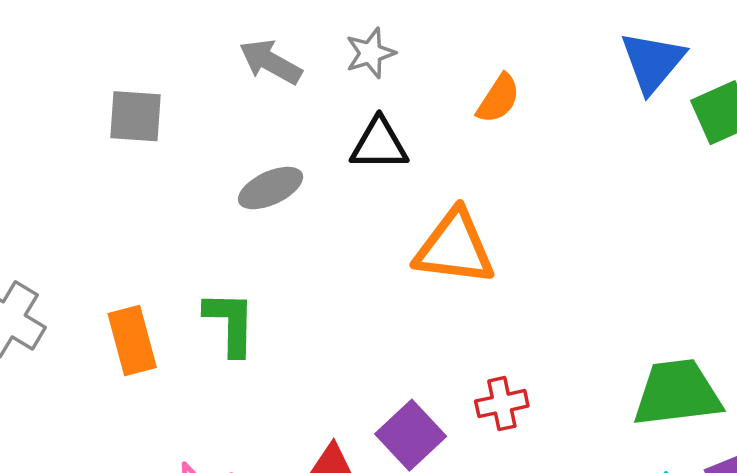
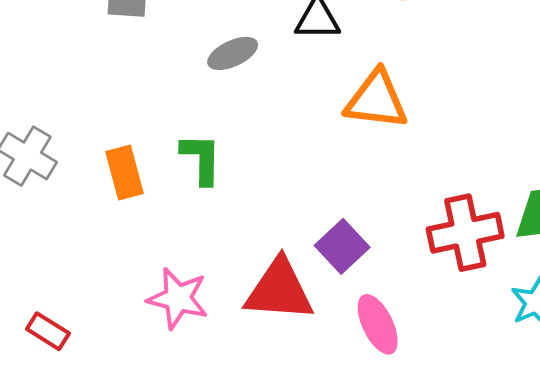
red cross: (502, 404) -> (465, 233), moved, size x1.8

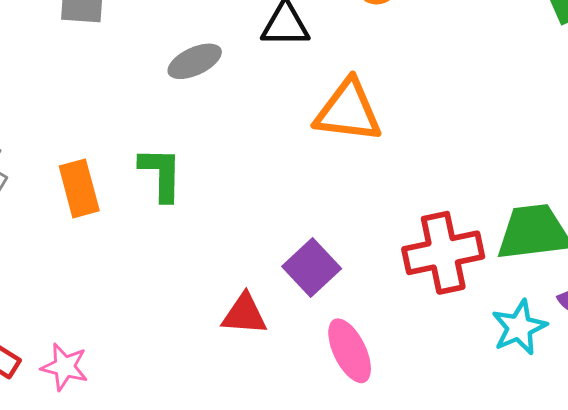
red triangle: (279, 290) -> (244, 314), size x0.6
pink star: (178, 298) -> (65, 367), moved, size x0.7

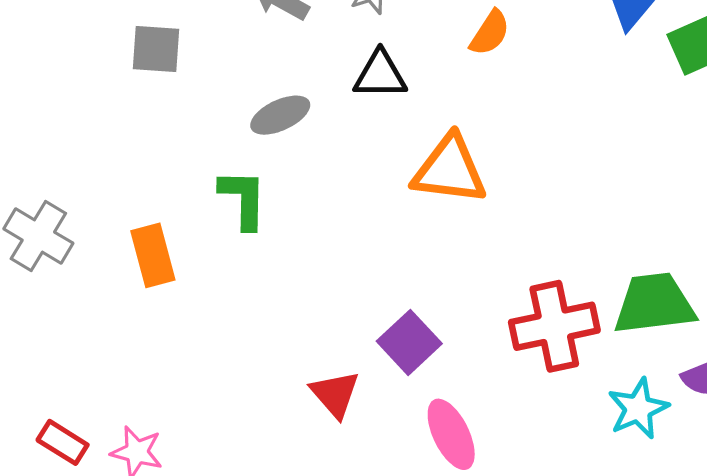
green L-shape: (161, 174) -> (243, 199), moved
red triangle: (244, 314) -> (335, 394), turned 45

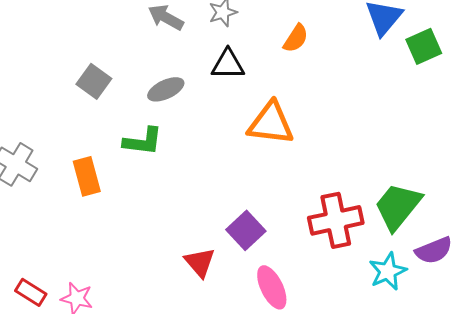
gray square: (156, 49) -> (94, 81), moved, turned 32
green L-shape: (243, 199) -> (143, 141), turned 96
green trapezoid: (654, 304) -> (398, 206), turned -44

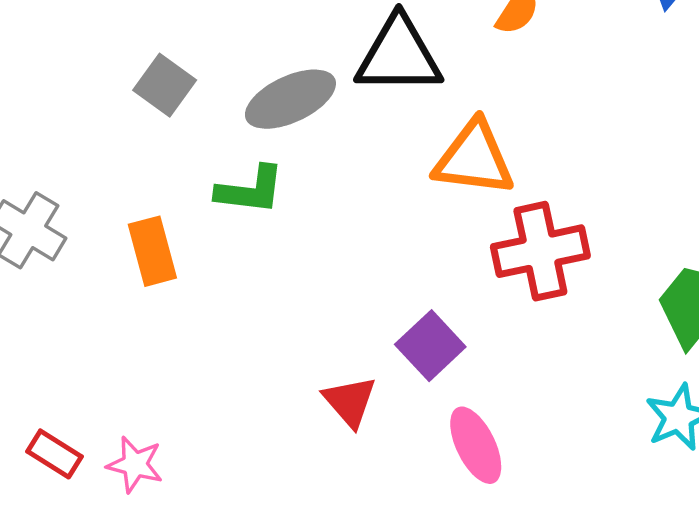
black triangle: (228, 64) -> (399, 55), size x1.5
gray ellipse: (166, 89) -> (290, 99), size x1.4
red cross: (336, 220) -> (540, 251), moved

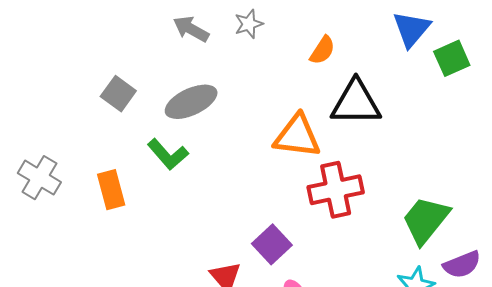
black triangle: (399, 55) -> (356, 103), moved
green L-shape: (250, 190) -> (168, 154), turned 42

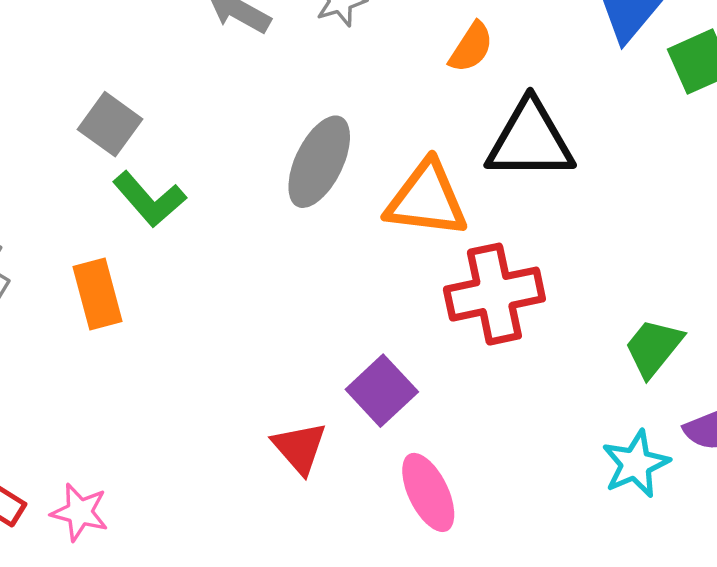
gray ellipse: (191, 102) -> (319, 162), moved, turned -39
green L-shape: (168, 154) -> (149, 199), moved
green trapezoid: (426, 220) -> (654, 348), size x0.7

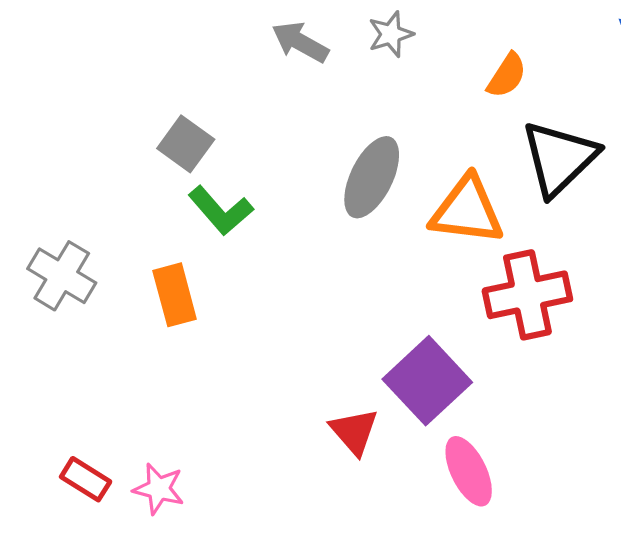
black triangle: (530, 140) -> (559, 158), turned -44
purple square: (382, 391) -> (427, 381), size x1.4

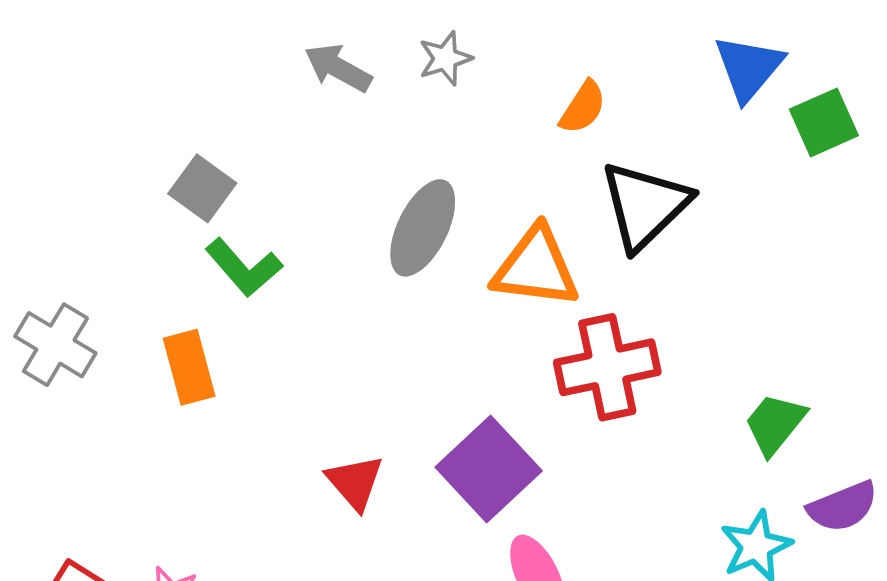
red triangle: (354, 432) -> (355, 482), moved

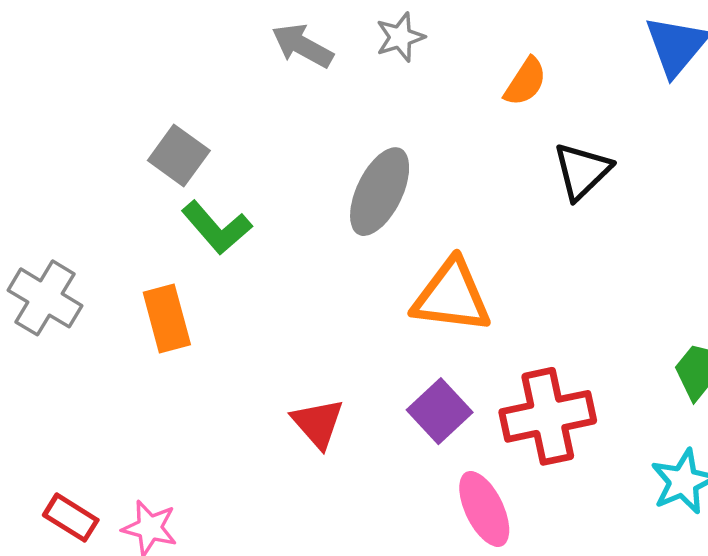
black triangle: (645, 205) -> (582, 171), size x0.7
orange triangle: (536, 267) -> (452, 296), moved
red cross: (607, 367) -> (548, 416), moved
purple square: (489, 469) -> (440, 411), size x0.7

